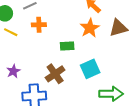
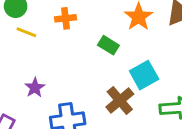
green rectangle: (67, 46) -> (108, 45), turned 40
brown cross: (55, 74) -> (120, 100), moved

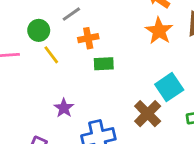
yellow line: (26, 32) -> (51, 55), turned 36
green rectangle: (108, 45) -> (104, 64), moved, turned -30

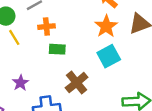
cyan square: (169, 87) -> (109, 56), moved
brown cross: (148, 114) -> (77, 83), moved

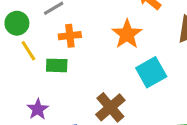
orange star: (106, 26) -> (127, 34), moved
green rectangle: (57, 49) -> (57, 65), moved

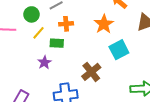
yellow line: (28, 51) -> (39, 33), turned 72
purple star: (38, 109) -> (44, 62), moved

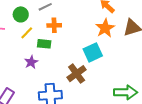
orange star: (104, 24) -> (105, 28), moved
cyan square: (119, 50) -> (93, 52), moved

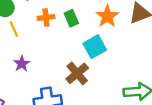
yellow line: (27, 33) -> (14, 29), turned -64
green rectangle: (44, 44) -> (71, 18), moved, turned 64

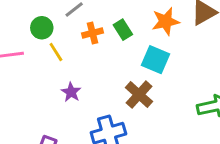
orange star: (107, 16) -> (166, 21), turned 30
cyan square: (95, 47) -> (155, 60), turned -30

